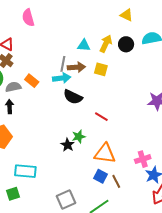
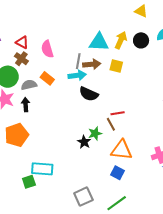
pink semicircle: (28, 18) -> (47, 49), moved
cyan triangle: (84, 45) -> (99, 42), size x1.5
red line: (101, 117) -> (118, 113), turned -40
brown line: (116, 181) -> (111, 124), moved
green square: (13, 194) -> (29, 182), moved

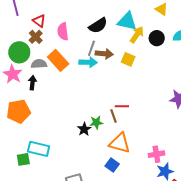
cyan triangle: (99, 42) -> (127, 21), moved
orange rectangle: (47, 78) -> (58, 60), size x1.5
black semicircle: (89, 94) -> (98, 26), moved, turned -66

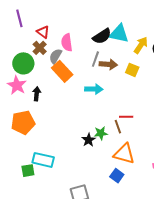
cyan triangle: (127, 21) -> (119, 34), moved
cyan arrow: (88, 62) -> (94, 89), moved
gray semicircle: (39, 64) -> (55, 56), moved, turned -56

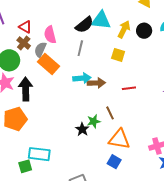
brown arrow: (108, 64) -> (96, 83), moved
black arrow: (37, 94) -> (26, 89), size x1.6
red line: (126, 117) -> (129, 88), moved

